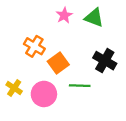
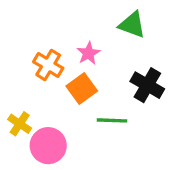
pink star: (64, 15) -> (88, 53), moved
pink circle: (44, 94) -> (48, 146), moved

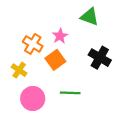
green line: (112, 120) -> (70, 93), moved
yellow cross: (20, 124) -> (19, 70), moved

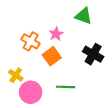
yellow cross: (19, 70) -> (16, 75), moved

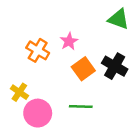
green triangle: (84, 16) -> (119, 19), moved
orange square: (52, 56) -> (83, 69), moved

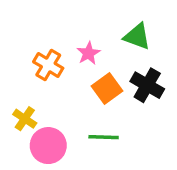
green triangle: (119, 19) -> (137, 36), moved

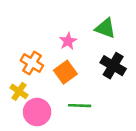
orange cross: (48, 65) -> (32, 63), moved
orange square: (107, 88) -> (65, 72), moved

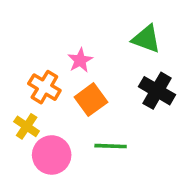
pink star: (68, 41) -> (80, 60), moved

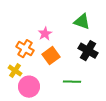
green line: (111, 146) -> (72, 82), moved

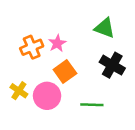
orange cross: (25, 49) -> (32, 47), moved, turned 36
pink circle: (29, 87) -> (47, 96), moved

